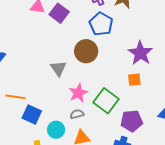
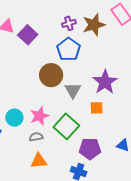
gray triangle: (58, 68) -> (73, 90), moved
cyan circle: (56, 130) -> (14, 118), moved

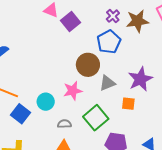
purple cross: (69, 23) -> (113, 16), turned -32
gray triangle: (73, 90) -> (107, 83), turned 30
pink star: (39, 116) -> (73, 91), moved

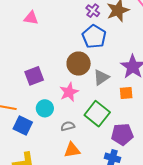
purple square: (70, 22) -> (34, 76), moved, turned 30

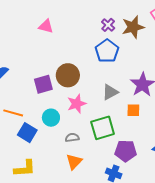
brown circle: (79, 64) -> (68, 75), moved
green square: (97, 114) -> (103, 128), turned 30
orange triangle: (72, 150) -> (74, 162), turned -42

